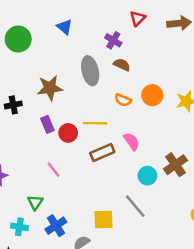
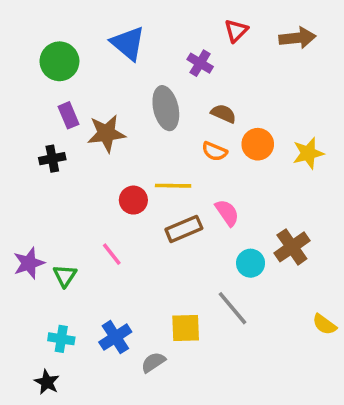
blue triangle: (65, 27) -> (128, 43), size x1.5
brown semicircle: (122, 65) -> (223, 114), moved
purple rectangle: (47, 124) -> (68, 115), moved
green triangle: (35, 202) -> (65, 276), moved

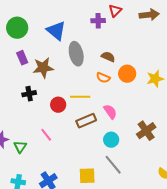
blue triangle: (128, 43) -> (56, 31), moved
purple cross: (200, 63) -> (98, 21), moved, turned -32
black cross: (52, 159) -> (29, 94), moved
cyan circle: (251, 263) -> (111, 140), moved

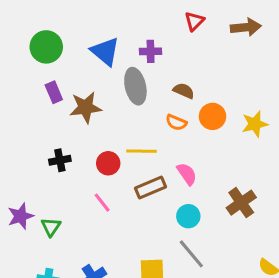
purple cross: (98, 21) -> (151, 51), moved
black cross: (29, 94) -> (60, 160), moved
pink line: (46, 135) -> (102, 203), moved

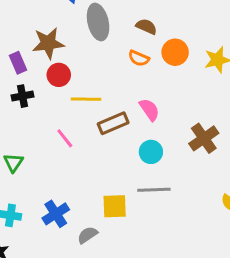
purple rectangle: (54, 92) -> (18, 63), moved
yellow line: (141, 151) -> (86, 99), moved
red circle: (108, 163) -> (59, 75), moved
gray line: (191, 254) -> (154, 190), turned -52

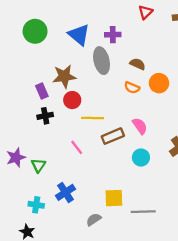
gray line: (154, 190) -> (143, 212), moved
blue cross: (56, 214) -> (65, 192), moved

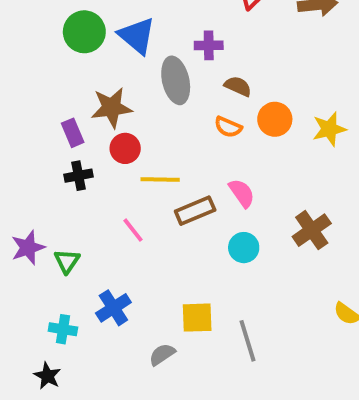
green circle: (35, 31) -> (84, 32), moved
purple cross: (113, 35) -> (209, 45), moved
gray line: (143, 212) -> (248, 341), turned 75

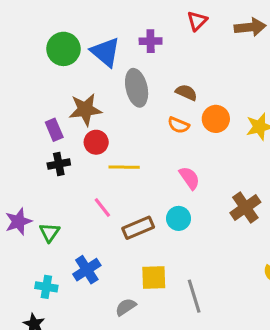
purple cross: (209, 45) -> (151, 41), moved
brown rectangle: (195, 211) -> (138, 228), moved
cyan circle: (244, 248) -> (179, 218), moved

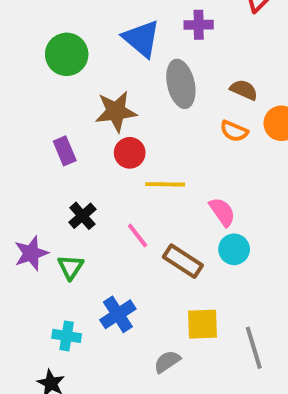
green circle: (63, 49) -> (67, 54), moved
purple rectangle: (54, 130) -> (65, 151), moved
black cross: (59, 164) -> (82, 216), moved, turned -30
pink semicircle: (189, 178) -> (222, 212), moved
brown rectangle: (138, 228) -> (183, 261), turned 56

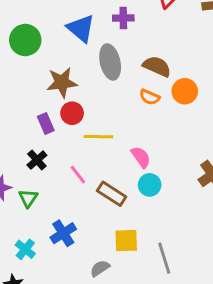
brown semicircle: (244, 90) -> (157, 66), size x1.4
purple rectangle: (65, 151) -> (46, 123), moved
cyan cross: (67, 336) -> (25, 249), turned 30

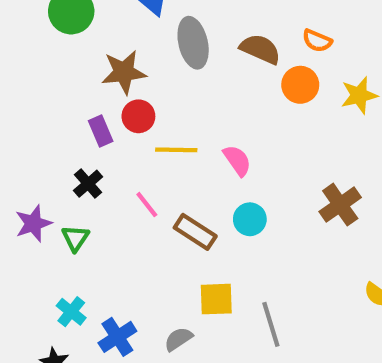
orange semicircle: (150, 97) -> (317, 41), moved
pink semicircle: (141, 157) -> (237, 160), moved
blue cross: (63, 233) -> (117, 337), moved

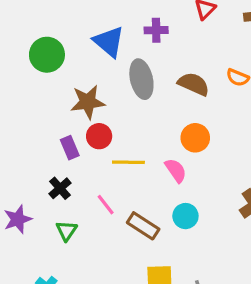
orange circle: (300, 85) -> (195, 138), moved
green triangle: (75, 238) -> (67, 231), moved

